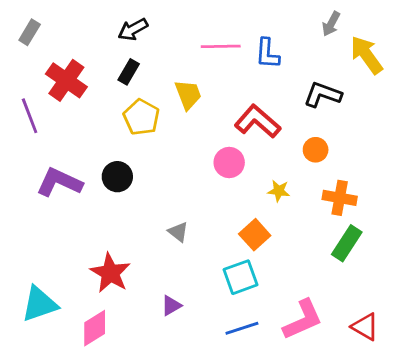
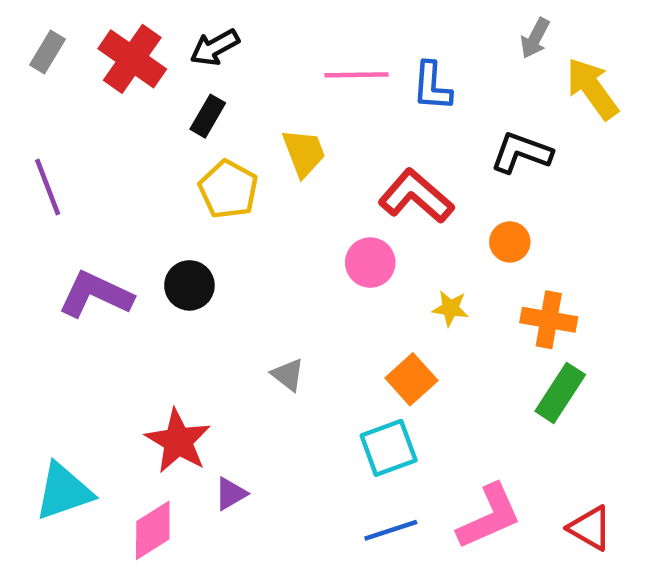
red cross: (66, 80) -> (132, 59), moved
purple triangle: (171, 306) -> (231, 494), moved

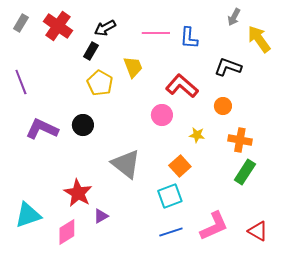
black arrow: (215, 47) -> (105, 28), moved
gray triangle: (288, 375) -> (126, 164), size x2.0

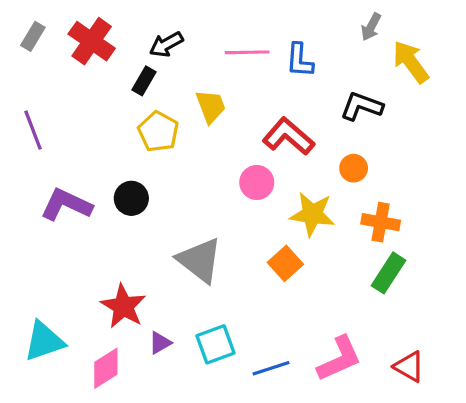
yellow star: (197, 135) -> (312, 214), size x1.8
cyan square: (170, 196) -> (215, 344), moved

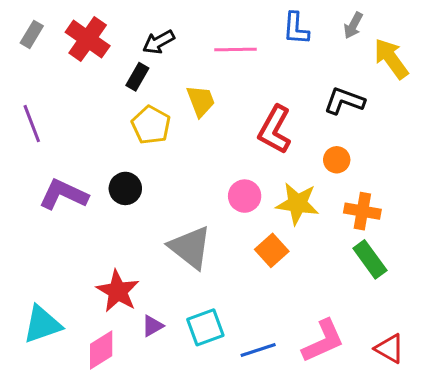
blue L-shape: (300, 60) -> (296, 28), moved
red L-shape: (288, 136) -> (275, 130), turned -102
pink circle: (257, 182) -> (245, 196), moved
green rectangle: (389, 273) -> (370, 259), turned -69

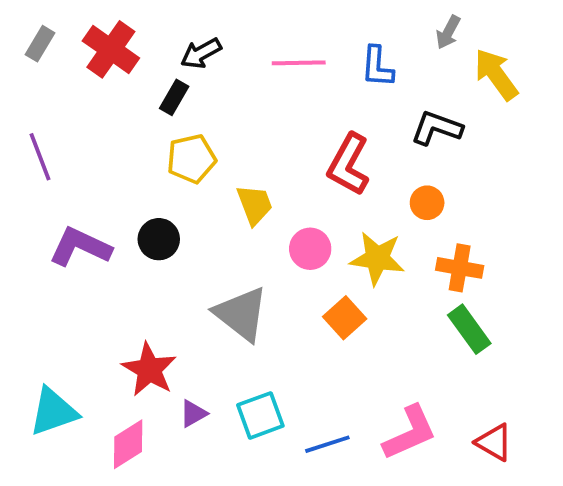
blue L-shape: (296, 28) -> (377, 67), moved
yellow trapezoid: (201, 101) -> (255, 205), moved
yellow pentagon: (151, 125) -> (191, 159), turned 30

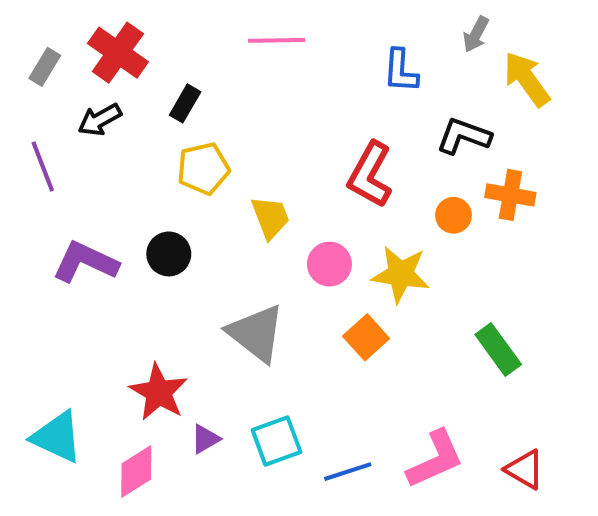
gray rectangle: (40, 44) -> (45, 67), moved
black arrow: (201, 53) -> (100, 120), moved
pink line: (299, 63) -> (277, 40), moved
orange cross: (460, 268) -> (510, 195), moved
cyan triangle: (53, 412) -> (57, 437), turned 44

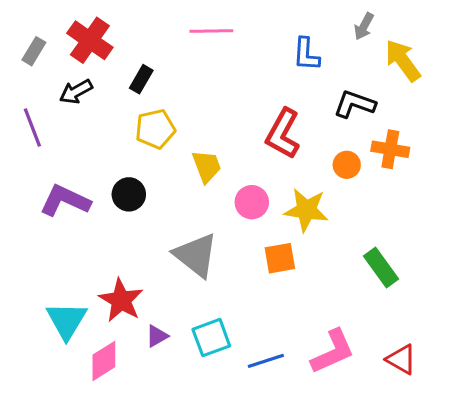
orange square: (366, 337) -> (280, 258), turned 32
cyan triangle: (57, 437) -> (67, 320), moved, turned 36

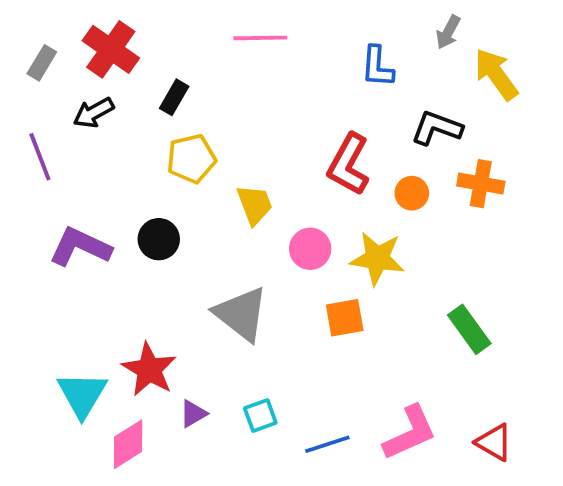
orange circle: (347, 165) -> (412, 193), moved
cyan square: (211, 338) -> (260, 416), size x0.7

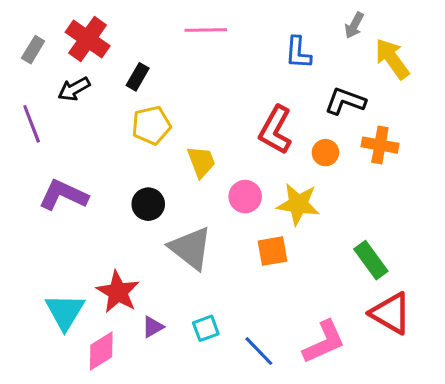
black circle: (159, 239) -> (148, 204), moved
red triangle: (494, 442) -> (391, 313), moved, size x1.4
blue line: (327, 444) -> (259, 351), turned 64

